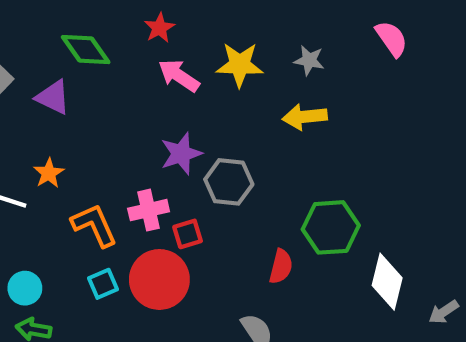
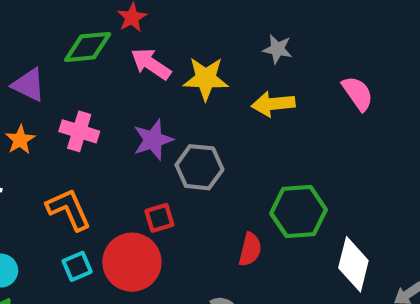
pink semicircle: (391, 39) -> (358, 93), moved
green diamond: (86, 50) -> (88, 47), moved, turned -60
yellow star: (240, 65) -> (206, 79), moved
orange star: (49, 173) -> (20, 140), moved
pink cross: (149, 210) -> (79, 131), moved, turned 30

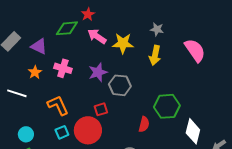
pink semicircle: (358, 93) -> (195, 50), size x1.4
yellow arrow: (273, 104) -> (155, 55), turned -72

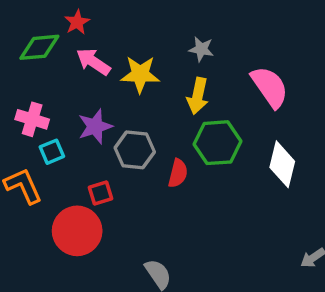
green hexagon: (167, 106) -> (217, 143), moved
red semicircle: (144, 124) -> (178, 173), moved
white diamond: (193, 131) -> (282, 164), moved
cyan square: (62, 132) -> (52, 152), moved

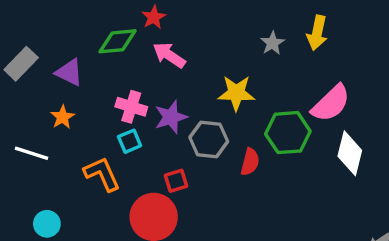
gray star: (201, 49) -> (272, 43), turned 30
yellow star: (140, 74) -> (236, 93), moved
pink semicircle: (270, 87) -> (331, 103), moved, turned 81
yellow arrow: (198, 96) -> (317, 33), moved
pink cross: (32, 119) -> (131, 107), moved

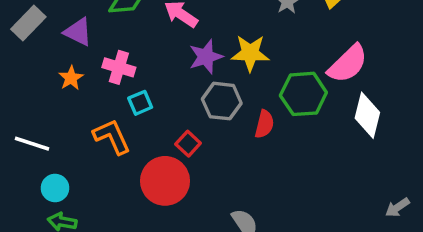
pink cross: (131, 107) -> (119, 67), moved
purple star: (171, 117) -> (206, 57), moved
white line: (31, 153) -> (32, 144), moved
red square: (176, 181) -> (188, 144), turned -30

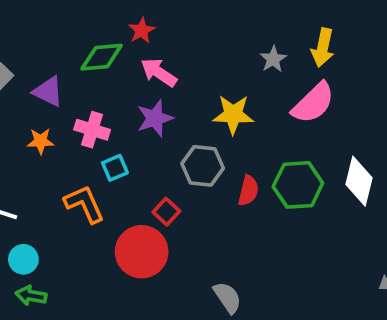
purple star: (206, 57) -> (155, 118), moved
pink semicircle: (348, 64) -> (313, 103), moved
orange star: (71, 78) -> (41, 141), turned 30
green hexagon: (303, 94) -> (298, 185), moved

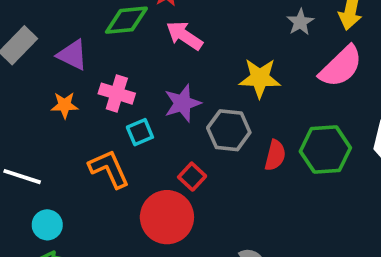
purple star: (155, 118) -> (182, 103), moved

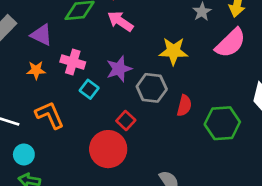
cyan square: (140, 132) -> (89, 89), turned -30
green hexagon: (325, 150) -> (222, 123), moved
orange L-shape: (109, 169) -> (50, 115), moved

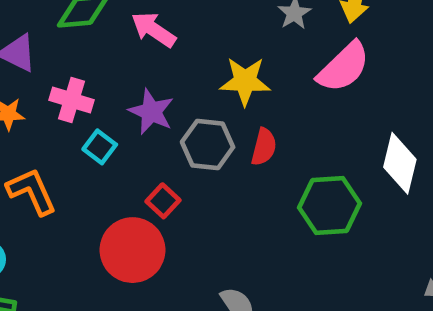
purple star: (119, 69) -> (151, 112), turned -30
red semicircle: (184, 106) -> (264, 147), moved

